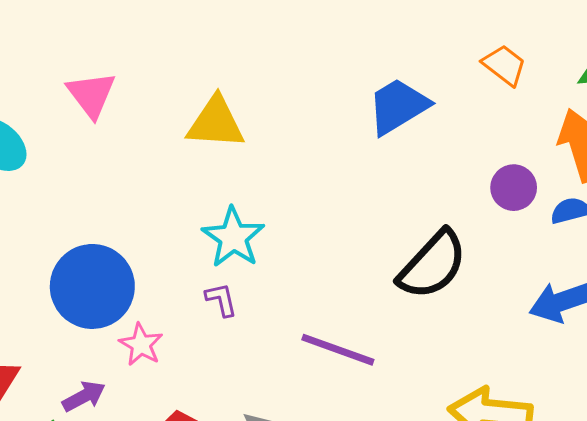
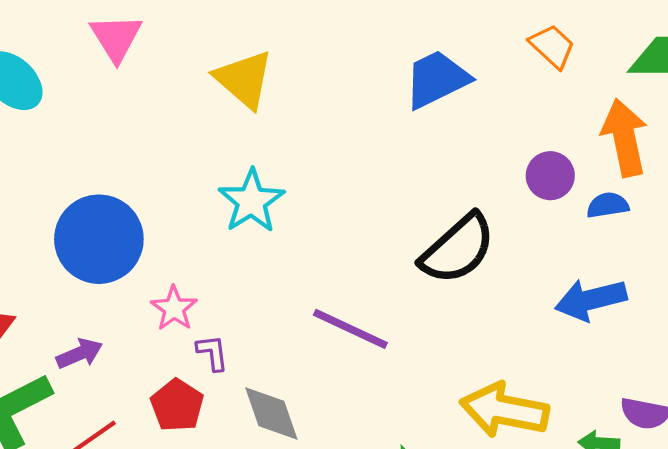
yellow triangle: (216, 123) -> (244, 79), turned 32
purple L-shape: (221, 300) -> (212, 353), moved
pink star: (141, 345) -> (174, 308), moved

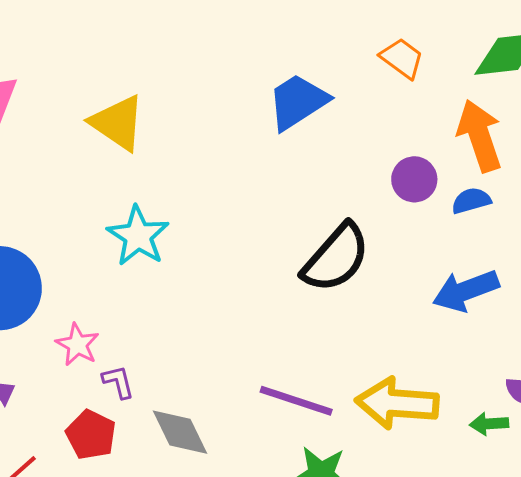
purple line: (350, 329) -> (296, 401), moved

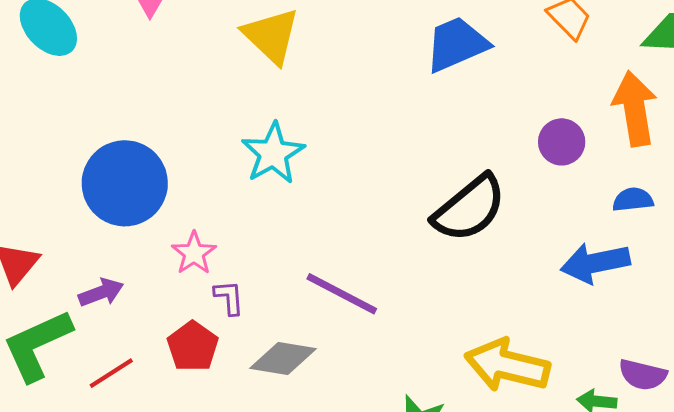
blue semicircle: (471, 201) -> (633, 200), moved
purple line: (296, 401) -> (342, 294), moved
gray diamond: (180, 432) -> (283, 359), turned -64

